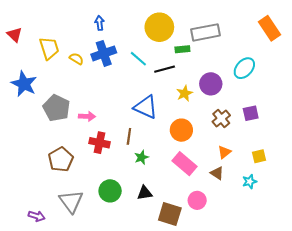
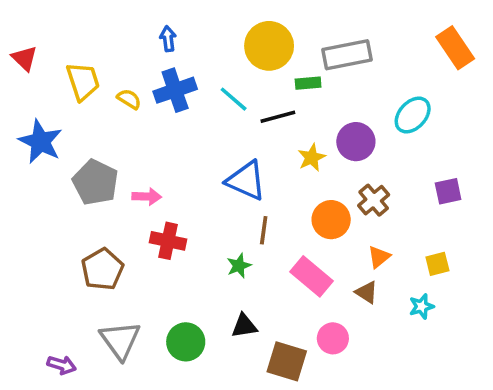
purple square: (251, 113) -> (448, 191), moved
orange circle: (181, 130) -> (331, 220), moved
brown line: (129, 136) -> (264, 230), moved
green circle: (110, 191) -> (186, 342), moved

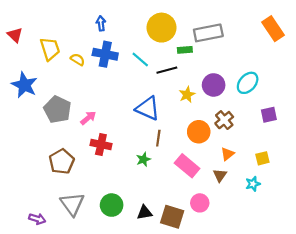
blue cross: (175, 90) -> (105, 54), turned 30
cyan ellipse: (413, 115) -> (248, 83), moved
pink arrow: (147, 197) -> (88, 118), turned -42
brown triangle: (367, 292) -> (220, 175), turned 32
black triangle: (244, 326) -> (145, 212), moved

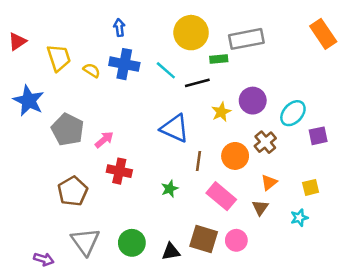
red triangle: (15, 35) -> (17, 41), turned 42
cyan ellipse: (248, 83) -> (293, 113), moved
brown line: (158, 138) -> (199, 161), moved
brown square: (172, 217) -> (204, 239), moved

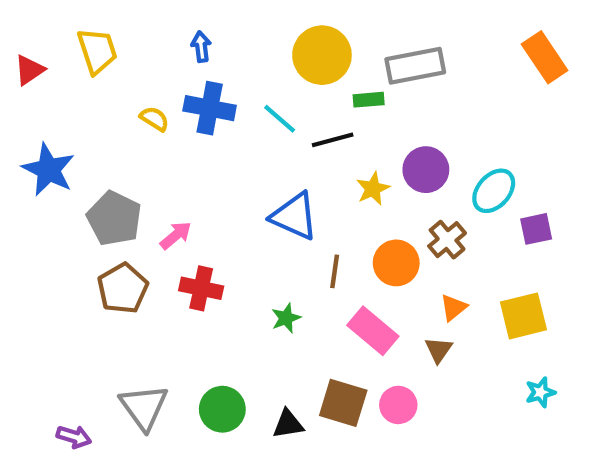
yellow trapezoid: (59, 58) -> (97, 51), moved
yellow square: (311, 187) -> (523, 316), size x1.6
brown pentagon: (73, 191) -> (123, 288), moved
cyan star: (299, 218) -> (540, 392), moved

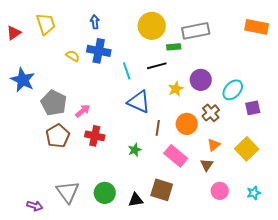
orange rectangle: (545, 57) -> (257, 27), turned -45
cyan line: (280, 119) -> (127, 71), moved, turned 30
yellow square: (523, 316) -> (247, 149), turned -30
cyan star: (540, 392) -> (254, 193), moved
pink circle: (398, 405) -> (220, 191), moved

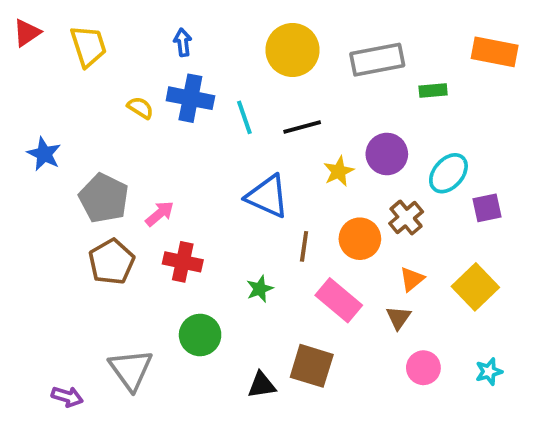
red triangle: (14, 33) -> (27, 33), moved
green rectangle: (174, 47) -> (433, 90), moved
cyan line: (127, 71) -> (244, 117), moved
blue star: (23, 80) -> (44, 154), size x0.7
green circle: (105, 193) -> (200, 335), moved

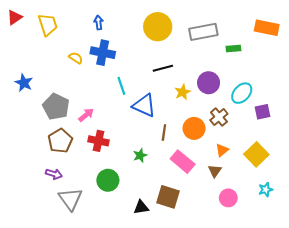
cyan line: (244, 117) -> (121, 86), moved
cyan star: (489, 372) -> (266, 190), moved
purple arrow: (67, 397) -> (54, 174), moved

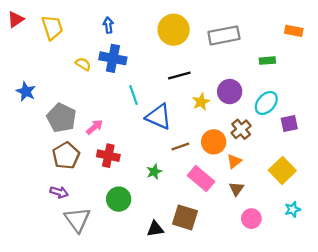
orange rectangle: (267, 28) -> (294, 31), size x0.7
green rectangle: (233, 48) -> (267, 61), moved
brown line: (164, 133) -> (180, 146), turned 63
orange triangle: (222, 150) -> (234, 161), moved

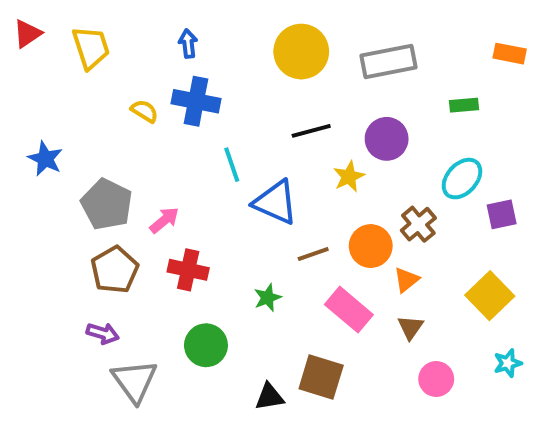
purple circle: (230, 92) -> (387, 139), moved

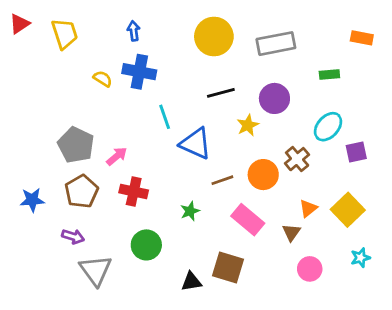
blue star: (45, 159) -> (32, 200), moved, turned -30
orange triangle: (406, 280) -> (308, 208), moved

